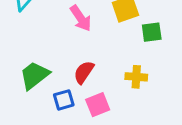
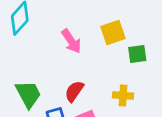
green trapezoid: (34, 75) -> (28, 94), turned 100

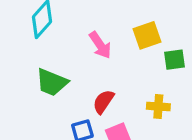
green trapezoid: (28, 94) -> (52, 82), moved, turned 140

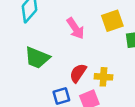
yellow cross: (158, 106) -> (103, 77), moved

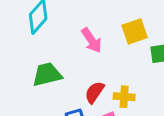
green trapezoid: (37, 58) -> (47, 74), turned 144

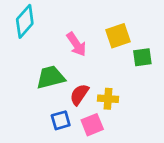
green trapezoid: (47, 74) -> (51, 77), moved

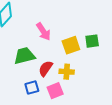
yellow square: (118, 36) -> (71, 45), moved

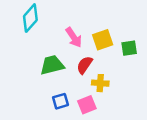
yellow square: (71, 45) -> (103, 40), moved
red semicircle: (46, 68) -> (85, 65), moved

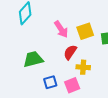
green trapezoid: (52, 65) -> (33, 59), moved

